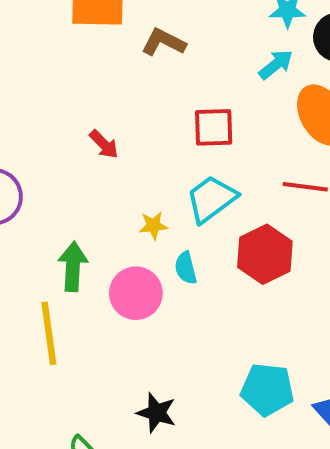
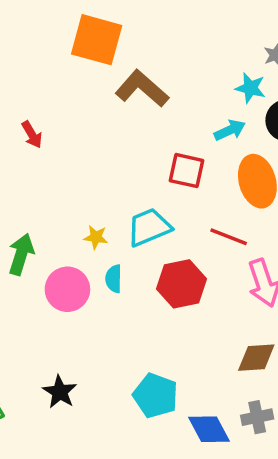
brown L-shape: (163, 42) -> (142, 89), size x1.4
red square: (214, 127) -> (186, 171), moved
red arrow: (104, 144) -> (32, 135), moved

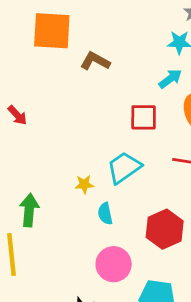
brown L-shape: (142, 89) -> (95, 61), size x0.7
red hexagon: (181, 284) -> (165, 229), moved
pink circle: (67, 289) -> (114, 264), moved

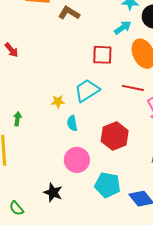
green arrow: (29, 210) -> (17, 119), size x0.6

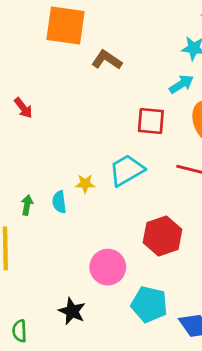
cyan semicircle: (72, 123) -> (59, 202), moved
green semicircle: (16, 208) -> (19, 331), turned 35

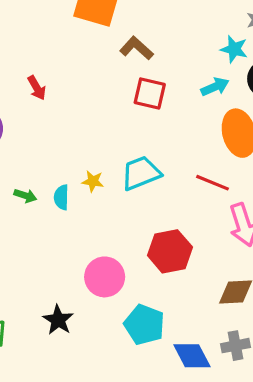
red square: (151, 121) -> (150, 93), moved
green arrow: (27, 205) -> (25, 196), turned 90

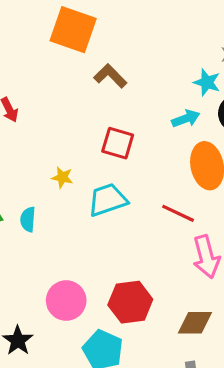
red square: (150, 93) -> (118, 143), moved
yellow star: (93, 181) -> (62, 177), moved
red hexagon: (170, 251) -> (130, 302), moved

